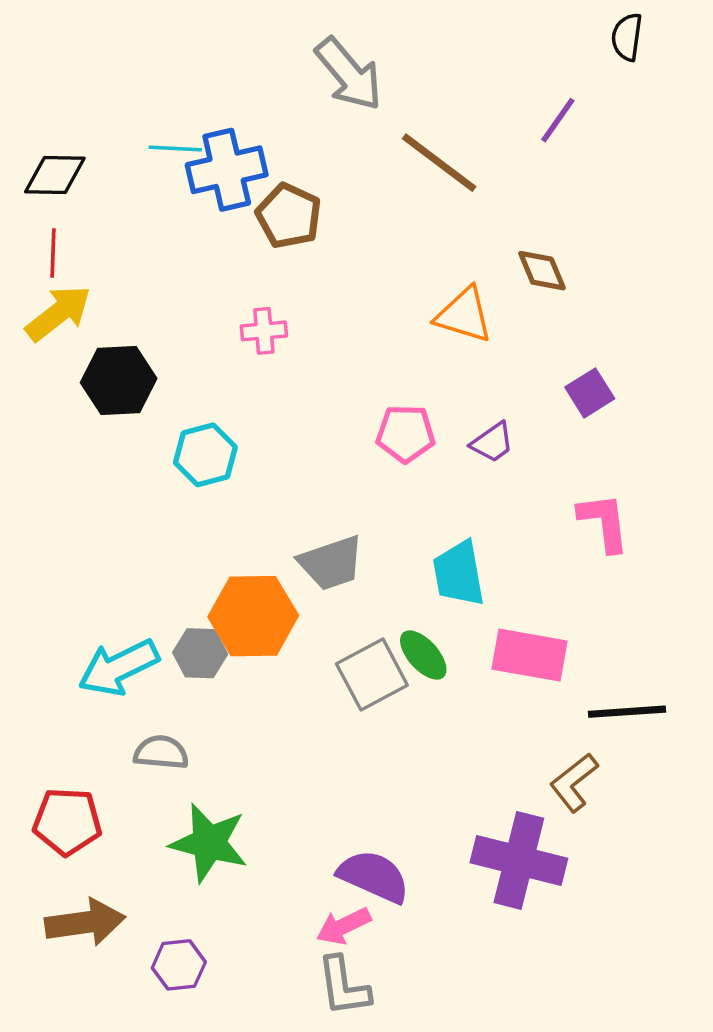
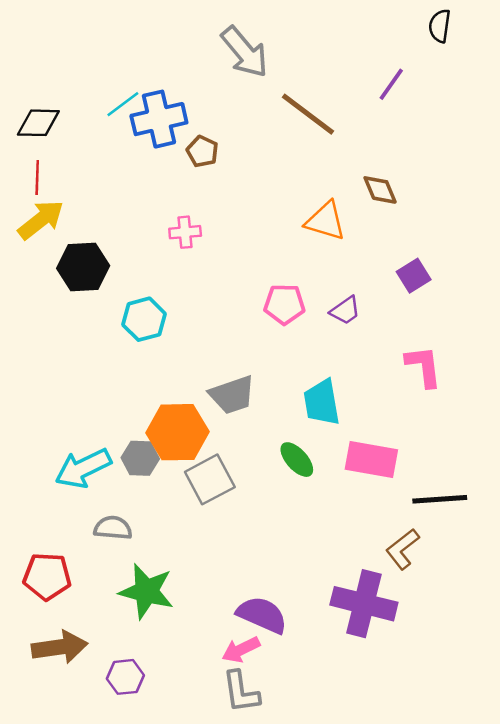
cyan line: (175, 148) -> (123, 104), turned -40
brown pentagon: (289, 216) -> (202, 151), size x0.7
gray square: (372, 675) -> (210, 479), moved

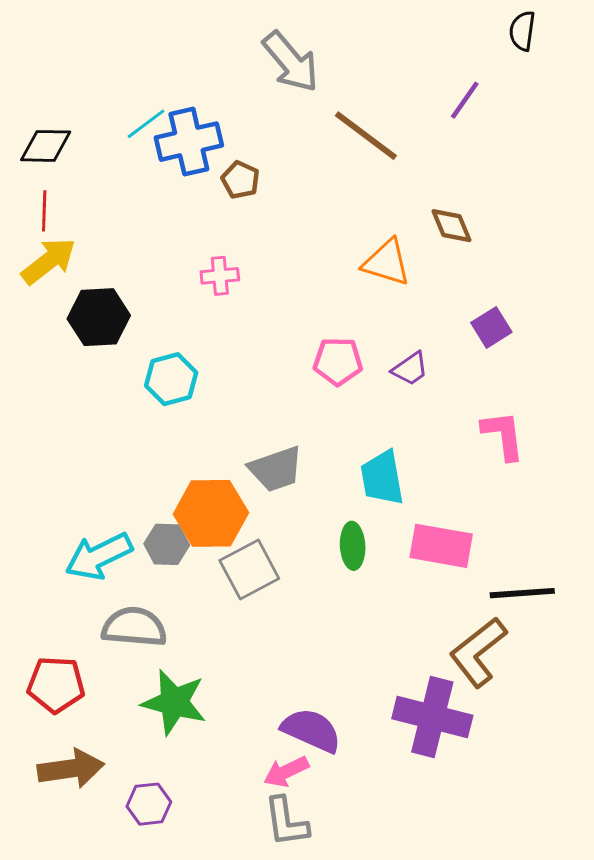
green ellipse: (297, 460) -> (353, 546), turned 39
gray semicircle: (113, 528) -> (134, 627), size x1.4
brown L-shape: (402, 549) -> (478, 652), size x1.4

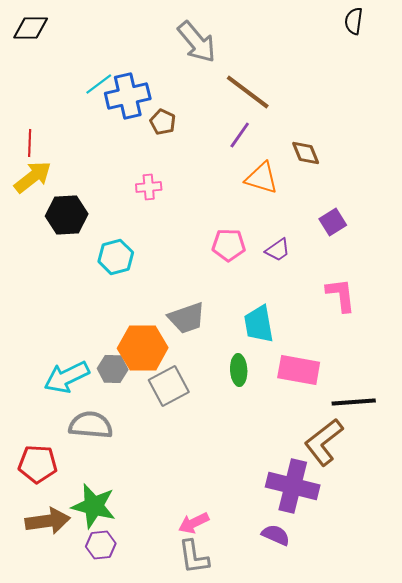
purple line: (465, 100) -> (240, 135), moved
black diamond: (46, 146) -> (31, 28), moved
green star: (174, 702) -> (94, 506), moved
purple semicircle: (311, 730) -> (276, 535), moved, size x0.7

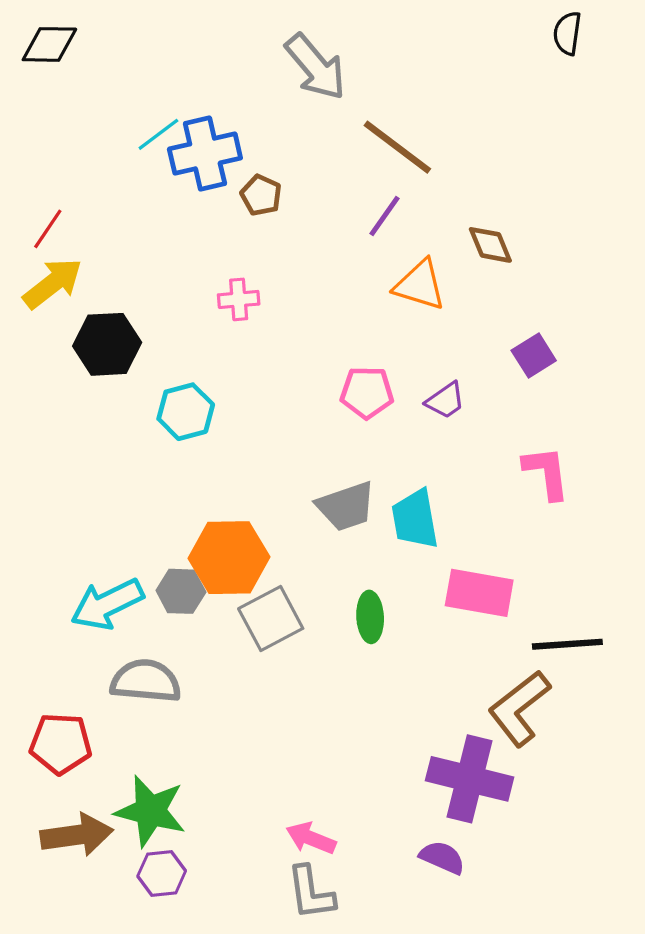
red line: (30, 143) -> (48, 229), turned 32
gray trapezoid: (187, 318) -> (346, 506), moved
green ellipse: (239, 370) -> (370, 617), moved
pink arrow: (194, 523) -> (311, 838), turned 48

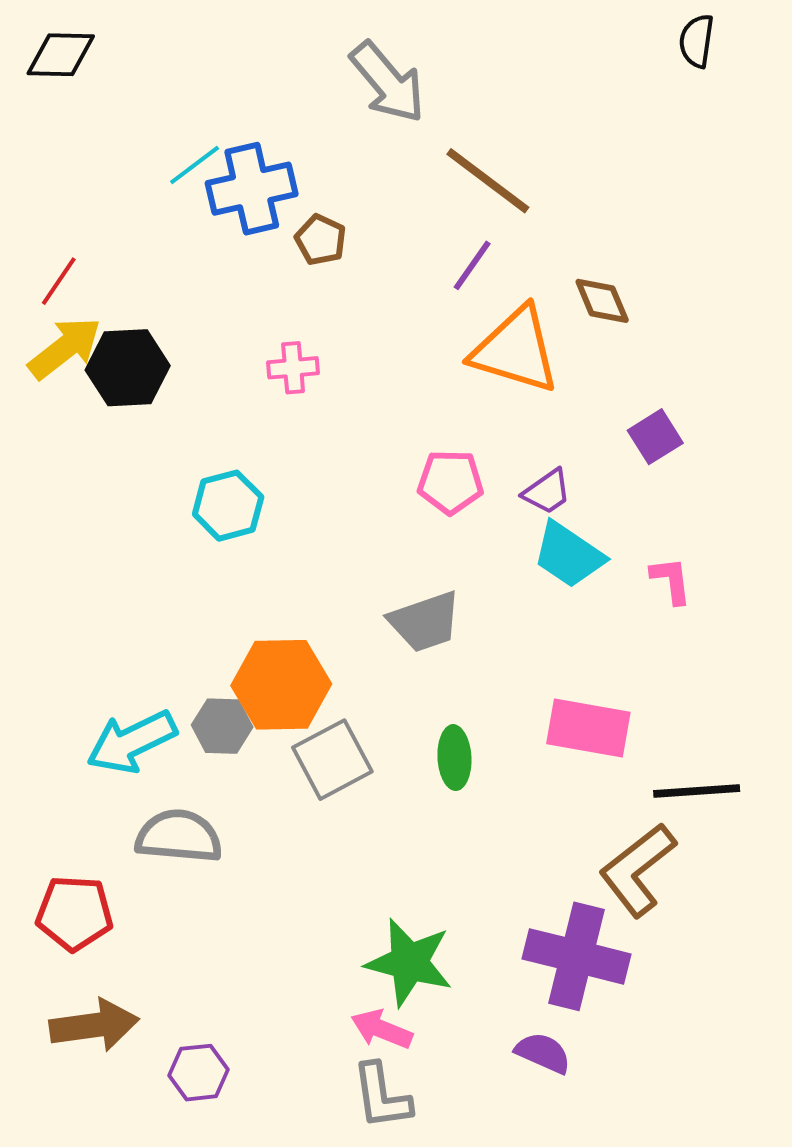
orange triangle: (420, 285) -> (515, 350), size x1.4
black hexagon: (107, 344) -> (128, 368), moved
pink L-shape: (546, 473) -> (671, 580), size x0.7
cyan trapezoid: (415, 519) -> (569, 555), moved, turned -46
green star: (150, 811) -> (409, 962), moved

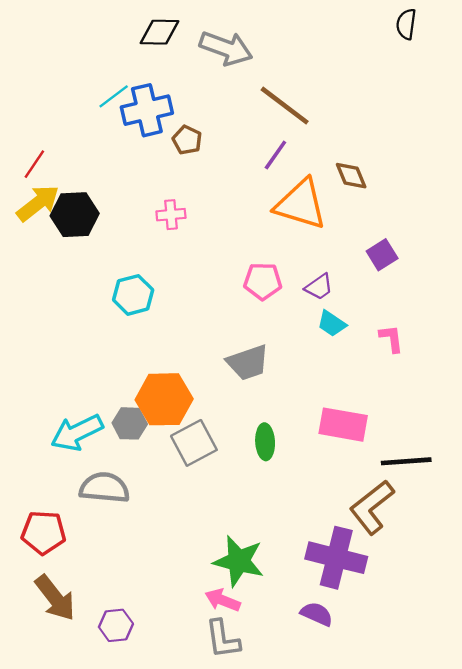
black diamond: (61, 55) -> (159, 32), moved
gray arrow: (388, 82) -> (226, 48), turned -30
cyan trapezoid: (569, 555) -> (332, 324), size x0.7
brown arrow: (94, 1025) -> (55, 598), turned 60

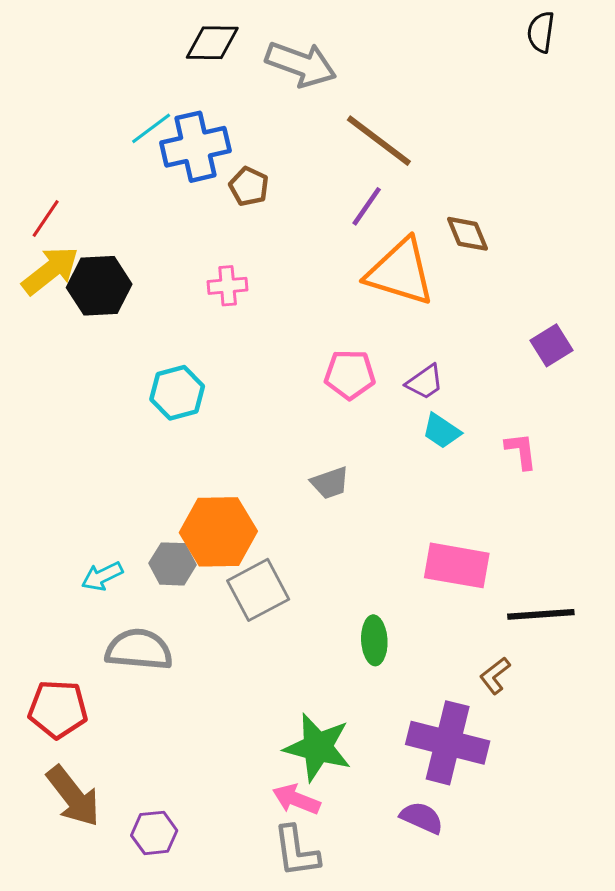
purple square: (382, 255) -> (552, 345), moved
gray trapezoid: (248, 363) -> (330, 483), size x0.7
cyan arrow: (77, 433) -> (102, 576), size x0.6
green ellipse: (265, 442) -> (374, 640), moved
brown L-shape: (372, 507) -> (495, 676), size x0.5

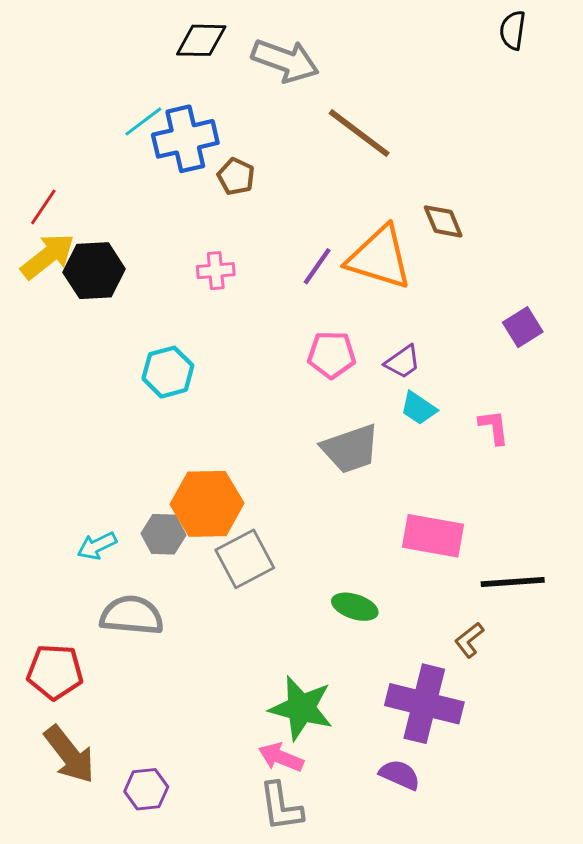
purple line: (367, 206) -> (317, 266), moved
gray trapezoid: (330, 483) -> (350, 449), moved, size x1.6
green ellipse: (374, 640) -> (355, 607), turned -69

